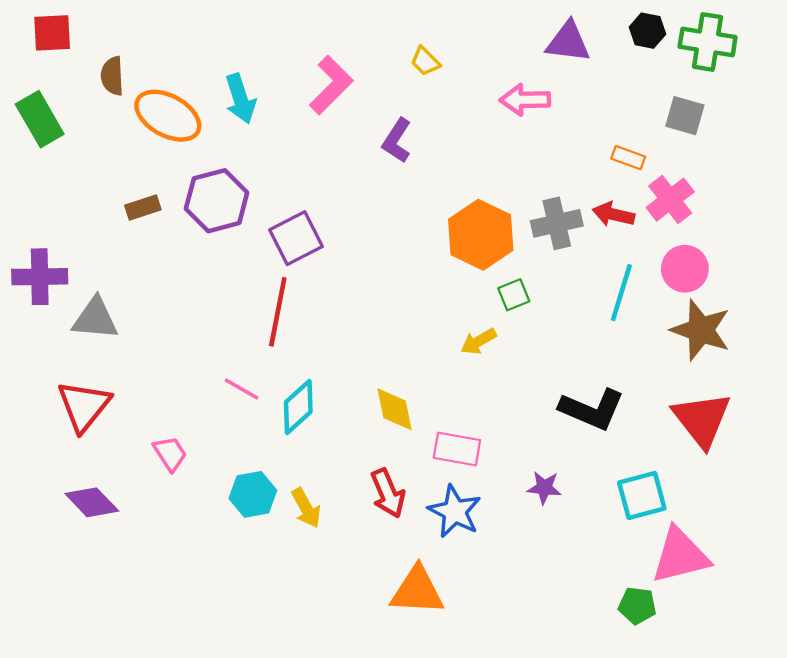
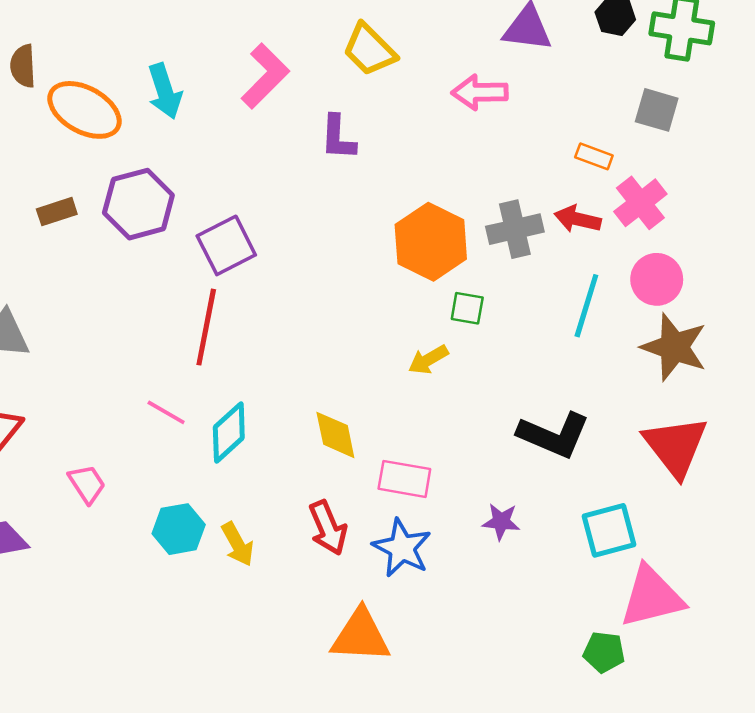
yellow trapezoid: (425, 61) -> (369, 50), size x1.6
purple L-shape: (397, 141) -> (338, 138), turned -30
green square: (514, 295) -> (467, 308), turned 32

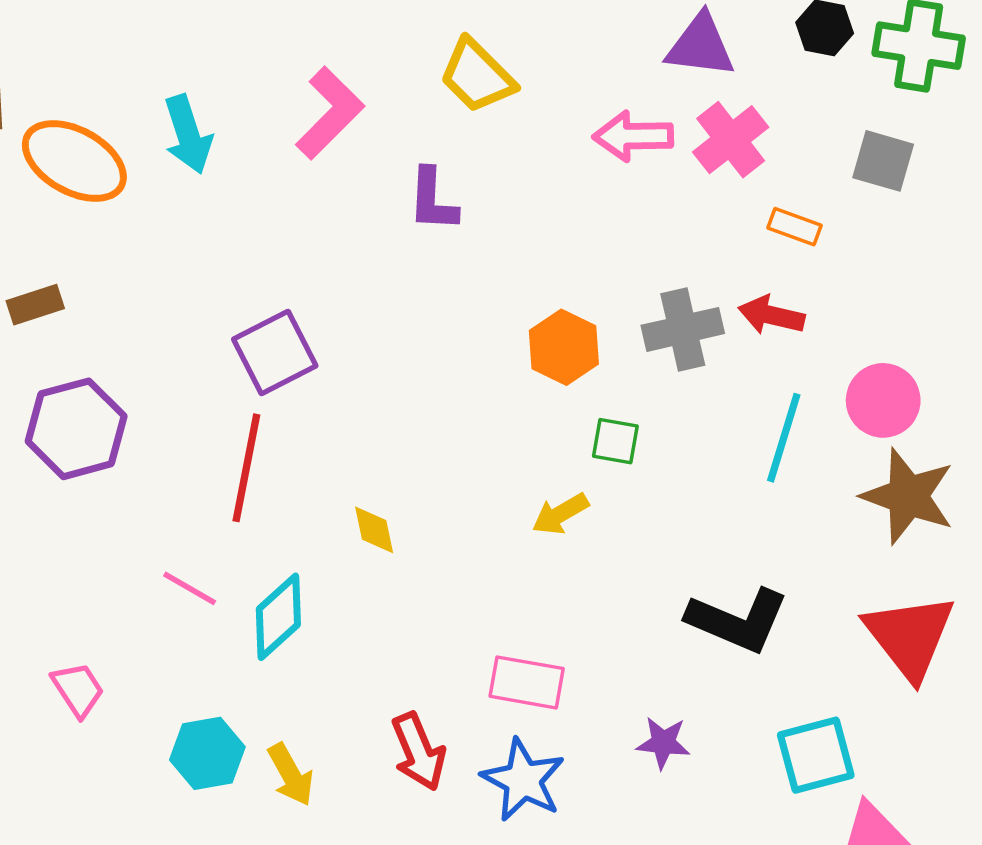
pink cross: (640, 203) -> (731, 140), moved
purple hexagon: (138, 204) -> (76, 429), moved
orange hexagon: (431, 242) -> (564, 347), size x0.7
yellow diamond: (335, 435) -> (374, 530), moved, size x0.7

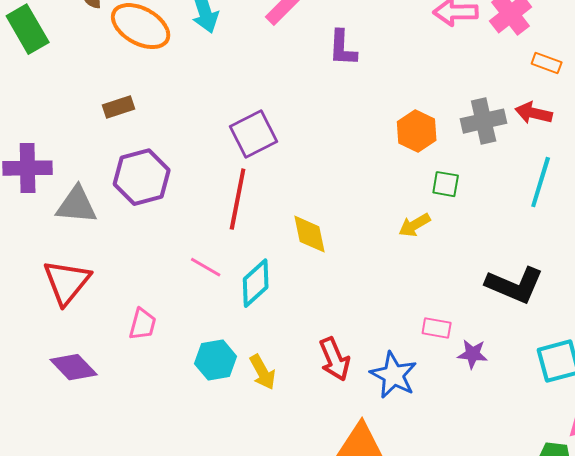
yellow diamond: (374, 530) -> (310, 234), size x1.4
pink rectangle: (527, 682) -> (437, 328), moved, size x0.7
pink trapezoid: (78, 690) -> (143, 324), turned 48

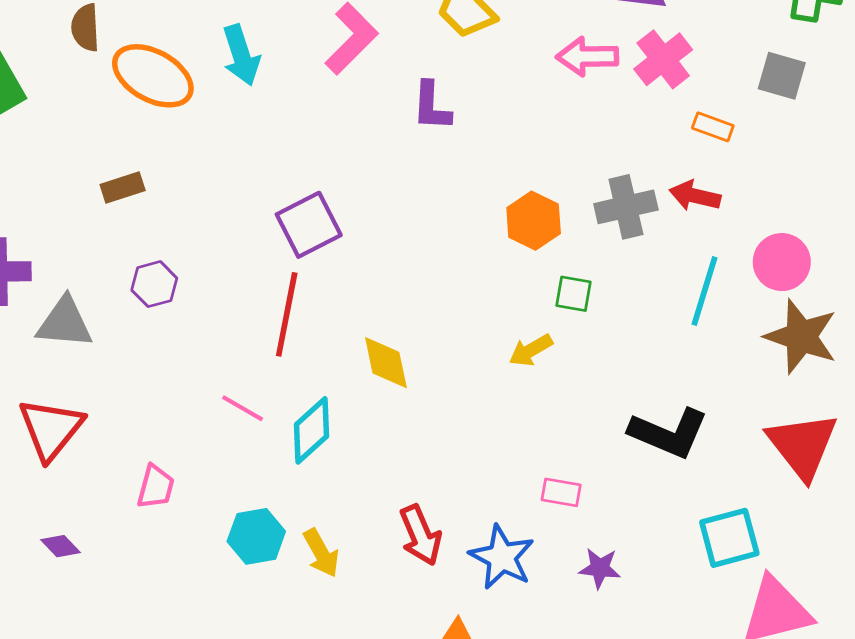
purple hexagon: (142, 177) -> (154, 284), size x0.6
purple star: (473, 354) -> (600, 568), moved
purple diamond: (74, 367) -> (60, 546), size x0.6

